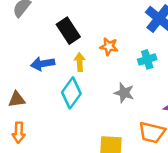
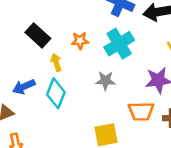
cyan cross: (147, 59) -> (119, 44), size x1.6
blue arrow: (43, 64) -> (24, 87), moved

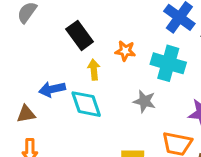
cyan cross: (119, 44) -> (168, 63), turned 36
cyan diamond: (56, 93) -> (86, 104), turned -52

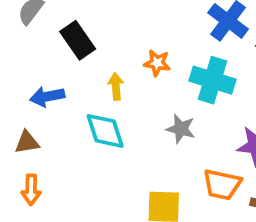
black rectangle: (80, 35) -> (78, 40), moved
blue arrow: (52, 89) -> (47, 97), moved

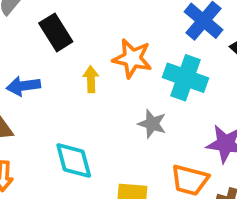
orange star: (157, 63) -> (132, 58), size x1.5
cyan diamond: (105, 131) -> (74, 160), moved

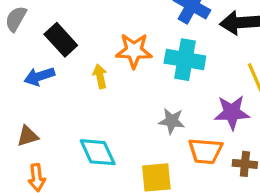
blue arrow: (23, 86) -> (39, 76), moved
gray star: (152, 124) -> (172, 121), moved

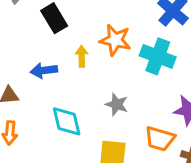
blue arrow: (39, 76) -> (44, 70), moved
gray star: (172, 121) -> (117, 104), moved

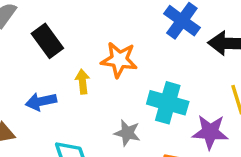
cyan cross: (158, 56) -> (168, 103), moved

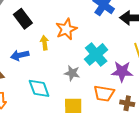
orange star: (119, 60) -> (66, 29), turned -30
cyan cross: (168, 103) -> (96, 54), turned 35

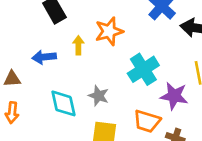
gray star: (72, 73) -> (98, 96), moved

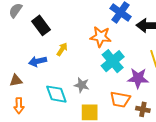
orange star: (109, 31) -> (101, 37), moved, turned 30
yellow arrow: (78, 45) -> (62, 49), turned 40

